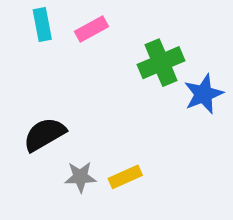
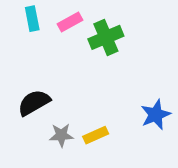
green cross: (161, 63) -> (106, 37), moved
blue star: (204, 94) -> (156, 115), moved

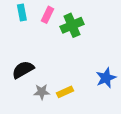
pink rectangle: (70, 22) -> (47, 15), turned -35

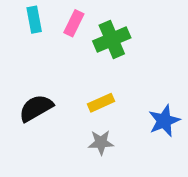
gray star: (42, 92) -> (101, 142), moved
yellow rectangle: (65, 92) -> (101, 103), moved

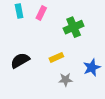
green cross: (112, 39) -> (74, 27), moved
gray star: (101, 142) -> (65, 80), moved

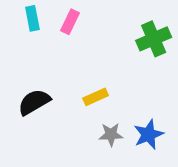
green cross: (74, 27) -> (154, 39), moved
blue star: (92, 68) -> (149, 134), moved

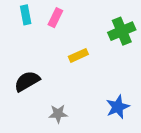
yellow rectangle: (96, 97) -> (78, 55), moved
gray star: (111, 134) -> (58, 114), moved

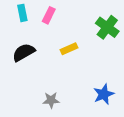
green cross: (122, 31) -> (107, 27), turned -30
black semicircle: (27, 81) -> (24, 52), moved

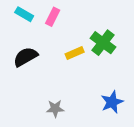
cyan rectangle: (22, 13) -> (24, 14), turned -49
green cross: (107, 27) -> (103, 43), moved

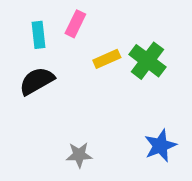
cyan rectangle: (24, 14) -> (39, 35), moved, turned 54
yellow rectangle: (75, 53) -> (107, 59), moved

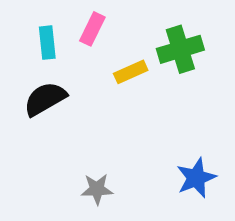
green cross: (147, 61) -> (180, 49), moved, turned 36

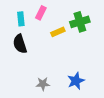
black semicircle: (45, 99) -> (20, 44), turned -78
blue star: (196, 178) -> (76, 81), moved

